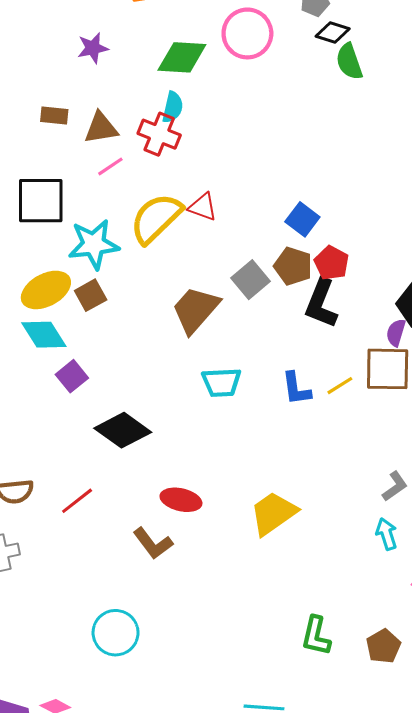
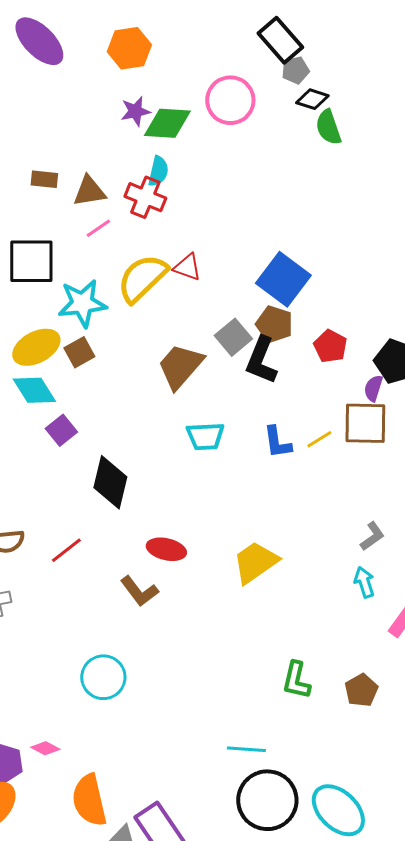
purple star: (93, 48) -> (135, 111), moved
blue square: (302, 219) -> (283, 279), size x1.6
red pentagon: (332, 263) -> (330, 346), moved
black L-shape: (321, 303) -> (261, 360), moved
black diamond: (123, 430) -> (110, 482), turned 68

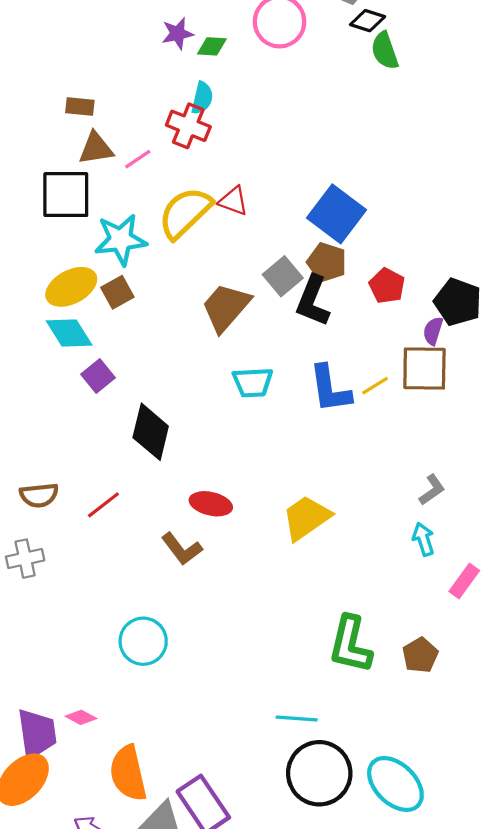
green diamond: (167, 123) -> (212, 46), size x0.6
brown triangle: (89, 191) -> (96, 148), moved
blue L-shape: (277, 442) -> (330, 389), size x1.4
green L-shape: (296, 680) -> (350, 644), size x1.4

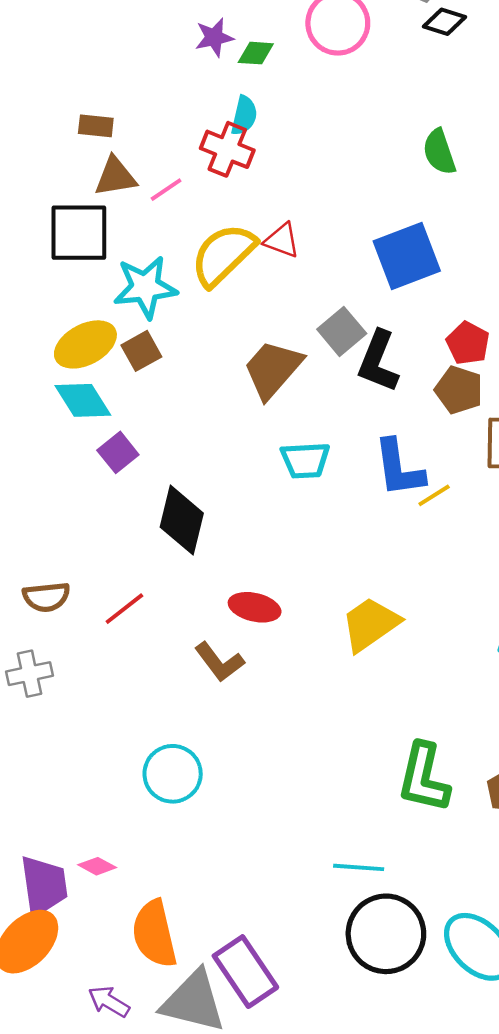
green semicircle: (385, 51) -> (439, 152), moved
blue square: (336, 214) -> (407, 256), turned 32
brown pentagon: (327, 262) -> (459, 390), moved
yellow line: (375, 386) -> (434, 495), moved

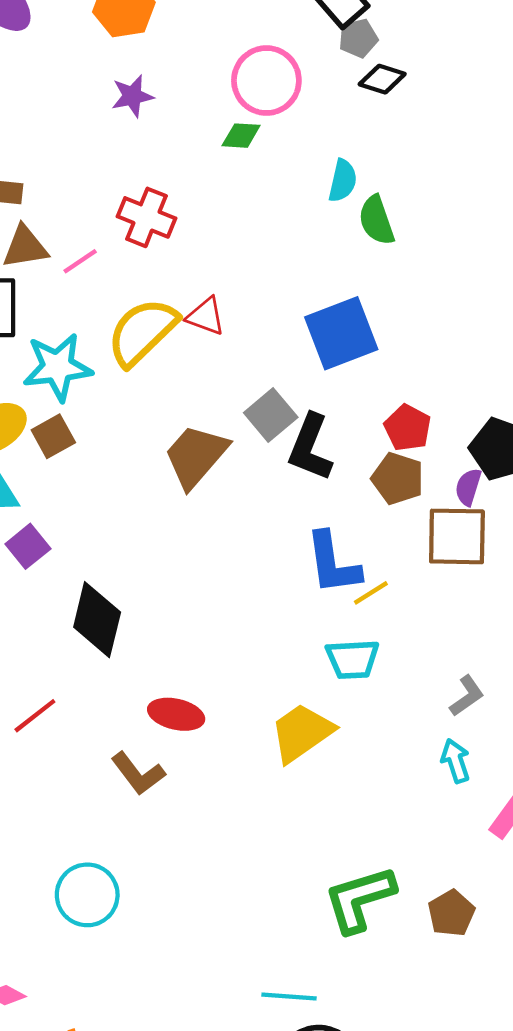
green diamond: (256, 53) -> (241, 136), moved
cyan semicircle: (244, 115) -> (343, 181), moved
cyan trapezoid: (305, 460) -> (353, 659), moved
green L-shape: (424, 778) -> (360, 899), turned 60

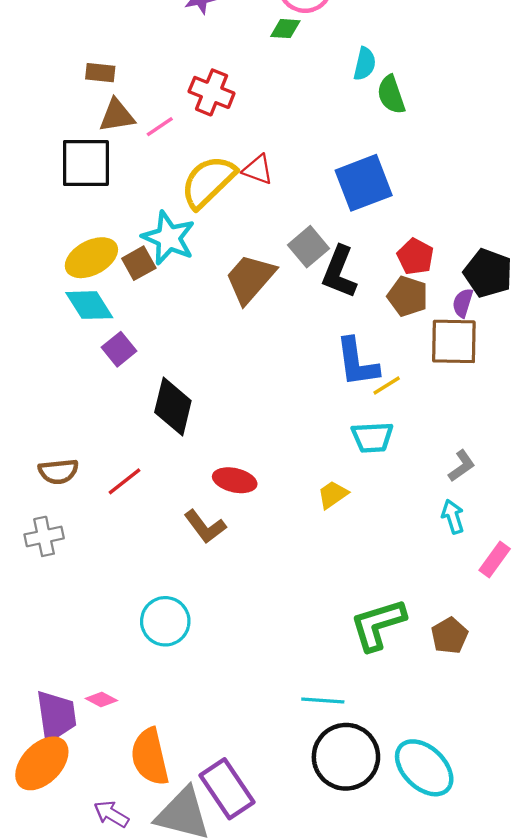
cyan star: (58, 367) -> (169, 238), moved, turned 30
yellow trapezoid: (302, 733) -> (333, 495), size x0.6

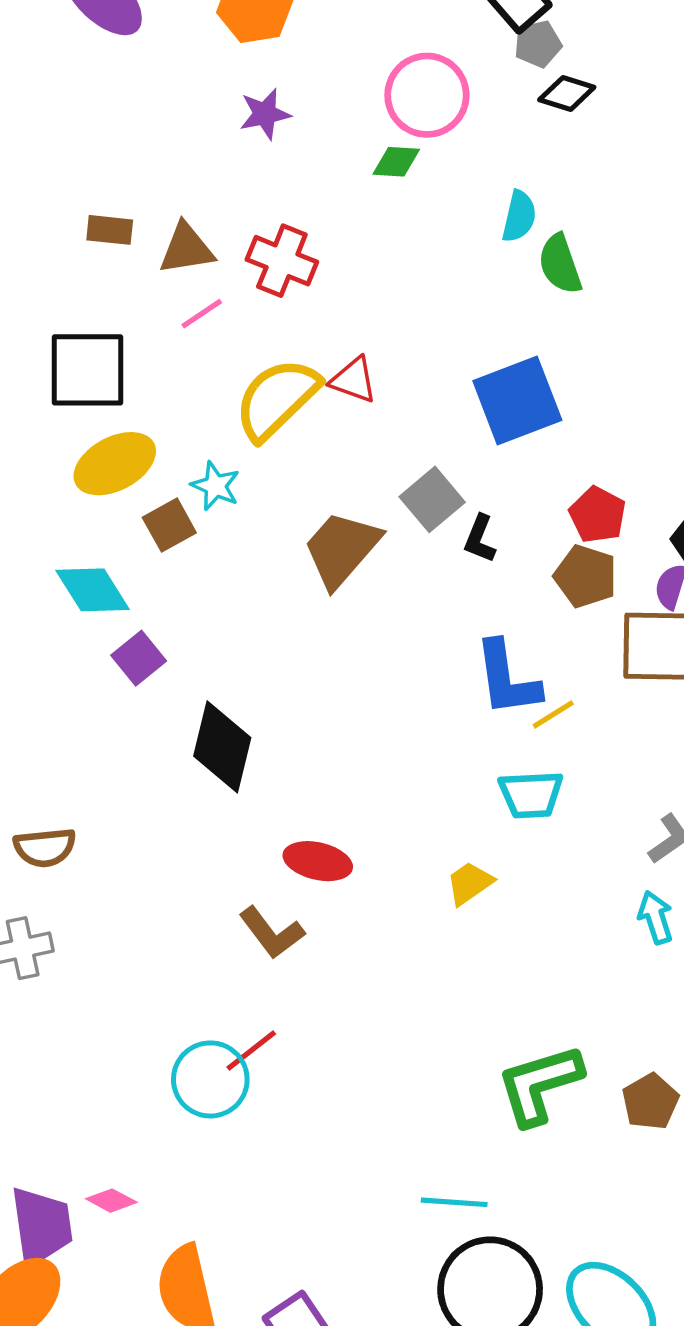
brown triangle: (117, 116) -> (186, 249), moved
cyan star: (169, 238) -> (215, 486), size x0.6
yellow ellipse: (91, 258) -> (115, 464), moved
black L-shape: (339, 272) -> (480, 539), size x0.6
red line: (124, 481) -> (251, 1050), moved

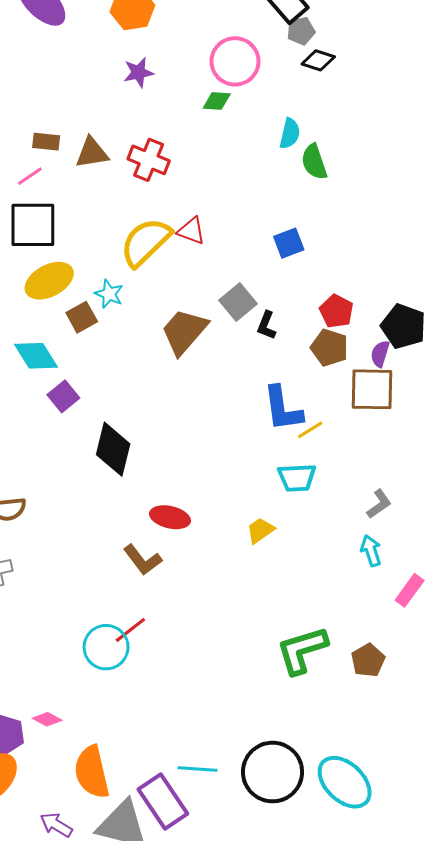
pink line: (202, 314) -> (30, 176), moved
blue square: (517, 401) -> (289, 243), size x0.6
cyan line: (454, 1202) -> (197, 769), moved

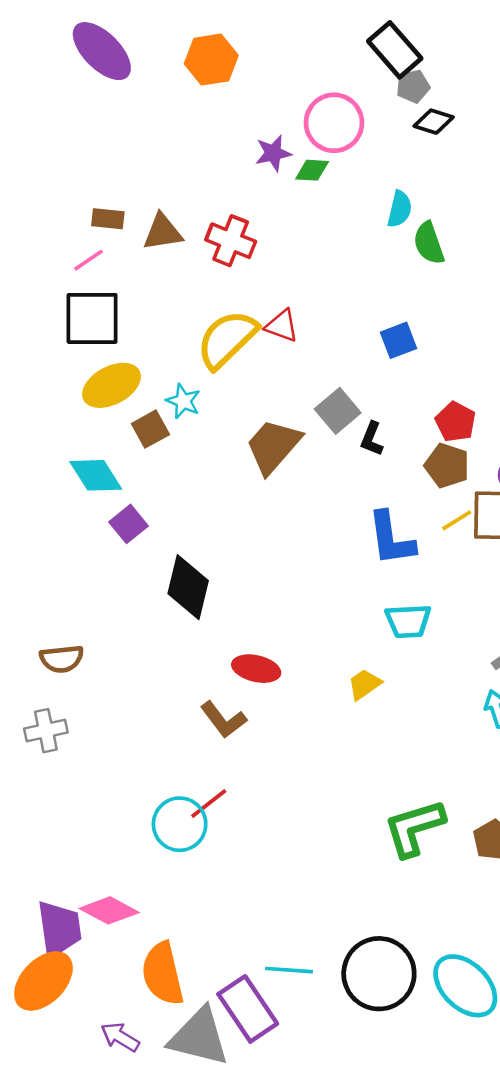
purple star: (139, 73) -> (273, 153), moved
yellow line: (310, 430) -> (457, 520), moved
pink diamond: (47, 719) -> (109, 910), size x1.6

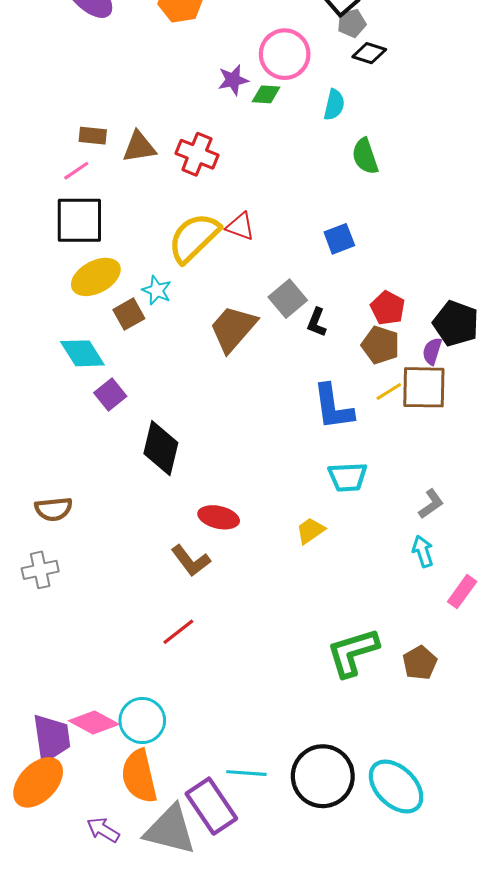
cyan semicircle: (400, 209) -> (334, 105), moved
cyan circle: (180, 824) -> (142, 720), moved

